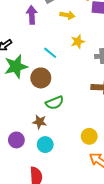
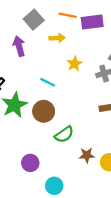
brown star: (40, 122) -> (87, 155), moved
purple circle: (16, 140) -> (30, 163), moved
cyan circle: (45, 145) -> (54, 186), moved

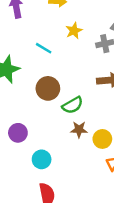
brown circle: (44, 111) -> (48, 88), moved
green semicircle: (64, 134) -> (73, 105), moved

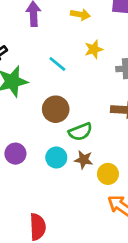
cyan circle: (42, 159) -> (56, 158), moved

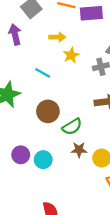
yellow arrow: (80, 14) -> (57, 37), moved
cyan circle: (56, 158) -> (43, 160), moved

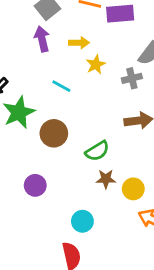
purple arrow: (15, 34) -> (42, 39), moved
brown circle: (48, 111) -> (54, 133), moved
cyan circle: (43, 160) -> (82, 221), moved

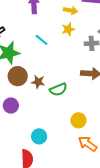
yellow arrow: (79, 43) -> (71, 10), moved
brown circle: (54, 133) -> (18, 76), moved
brown star: (106, 179) -> (38, 82), moved

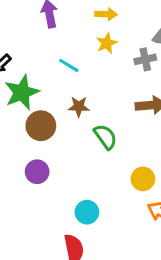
brown star: (38, 82) -> (79, 107), moved
green semicircle: (58, 89) -> (105, 137), turned -96

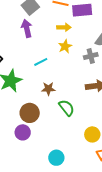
cyan line: (69, 65) -> (41, 62), turned -56
brown circle: (41, 126) -> (30, 113), moved

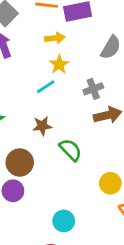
gray cross: (91, 56) -> (93, 89), moved
cyan line: (41, 62) -> (46, 87), moved

